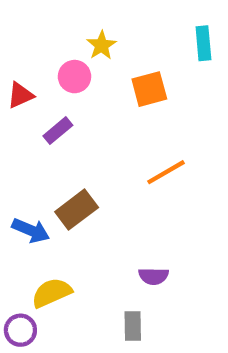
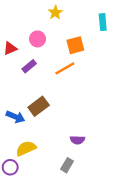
yellow star: (102, 45) -> (55, 13), moved
orange line: (166, 172) -> (65, 68), moved
gray rectangle: (133, 326) -> (67, 165), turned 32

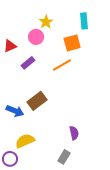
yellow star: (55, 13) -> (46, 22), moved
cyan rectangle: (103, 22) -> (84, 21), moved
purple semicircle: (77, 140) -> (74, 133), turned -104

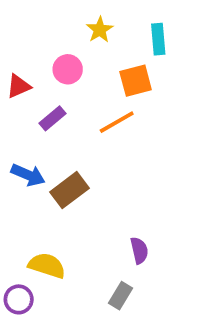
yellow star: (46, 22) -> (100, 30), moved
blue arrow: (15, 111) -> (28, 175), moved
yellow semicircle: (25, 141) -> (47, 265), turned 42

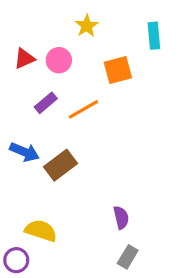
cyan rectangle: (158, 39) -> (154, 36), moved
red triangle: (19, 86) -> (24, 59), moved
orange line: (117, 122) -> (83, 109), moved
gray rectangle: (120, 296) -> (128, 257), moved

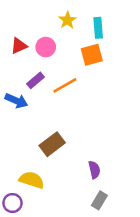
cyan rectangle: (154, 36) -> (98, 28), moved
blue arrow: (24, 152) -> (16, 101), moved
brown rectangle: (61, 165) -> (52, 144), moved

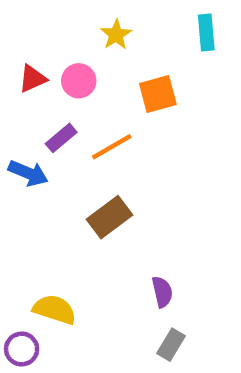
cyan rectangle: (98, 28) -> (206, 32), moved
brown rectangle: (52, 144) -> (110, 217), moved

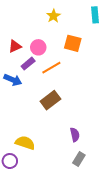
red triangle: (33, 79) -> (15, 46), moved
pink circle: (79, 81) -> (38, 47), moved
orange square: (158, 94) -> (73, 43), turned 30

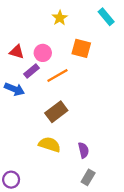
cyan rectangle: (95, 15) -> (106, 17), turned -35
red triangle: (15, 46) -> (17, 52), turned 40
yellow semicircle: (25, 143) -> (50, 145), moved

